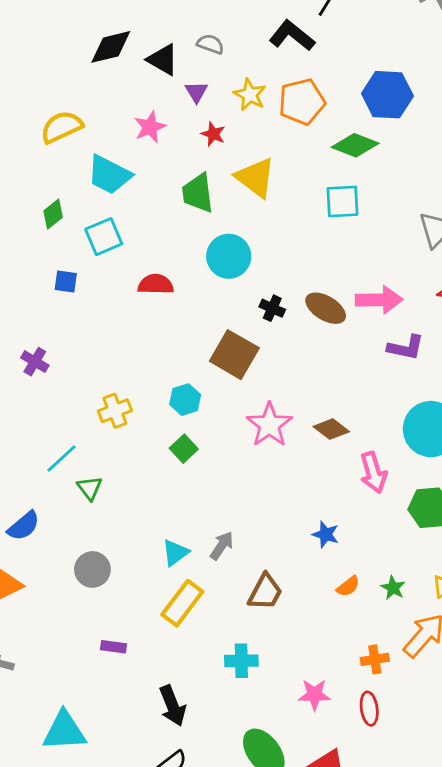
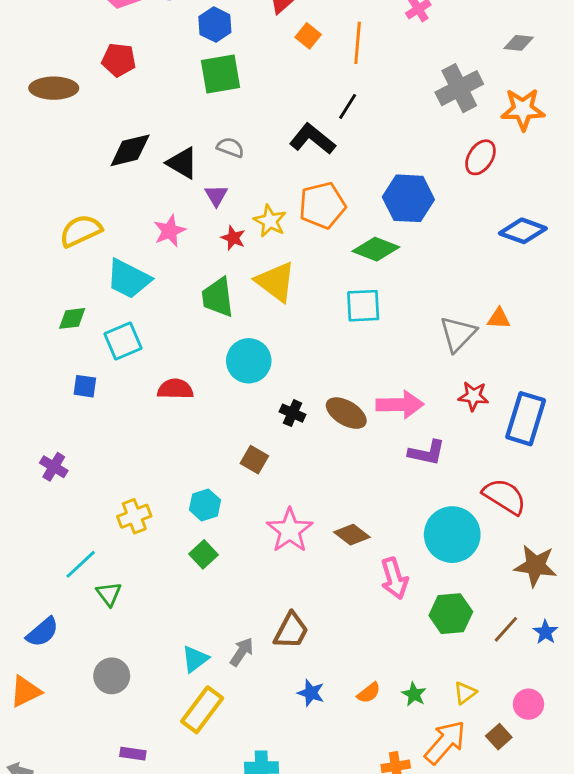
yellow star: (250, 95) -> (270, 221), moved
green diamond: (53, 214) -> (72, 318), turned 32
brown square: (234, 355) -> (254, 460), size x0.6
blue star: (326, 534) -> (311, 693), moved
brown trapezoid: (265, 592) -> (291, 631), moved

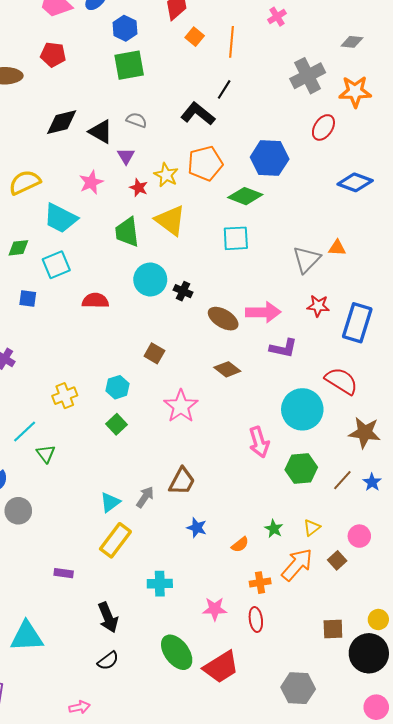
black cross: (293, 413) -> (183, 291), moved
brown diamond: (352, 535) -> (227, 369), moved
gray circle: (112, 676) -> (18, 511), moved
orange semicircle: (369, 693) -> (240, 545), moved

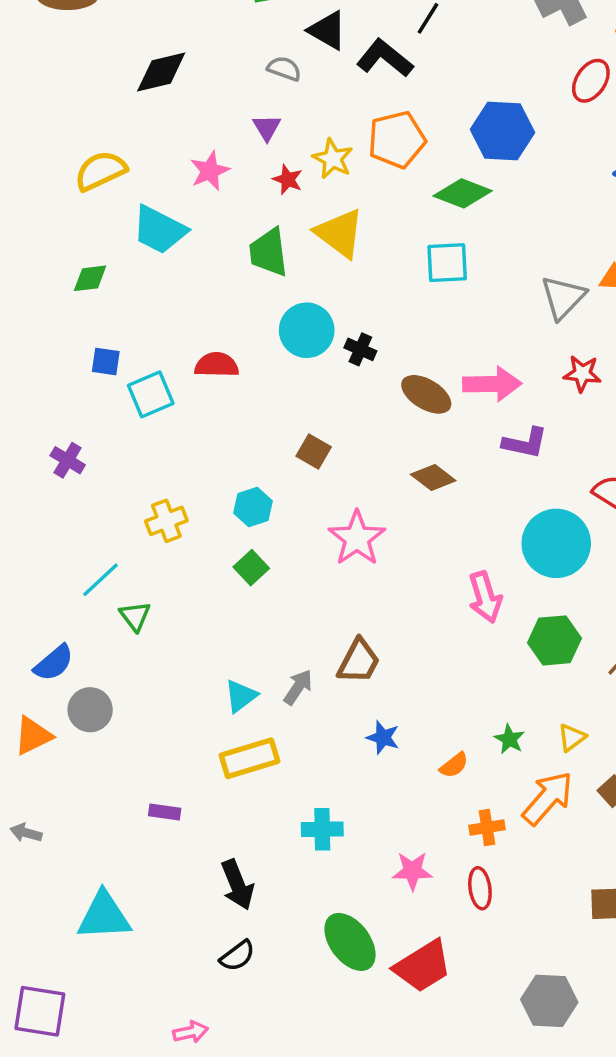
black triangle: (101, 132) -> (327, 30), moved
cyan square: (56, 265) -> (151, 394), moved
yellow rectangle: (115, 540) -> (250, 758), turned 36

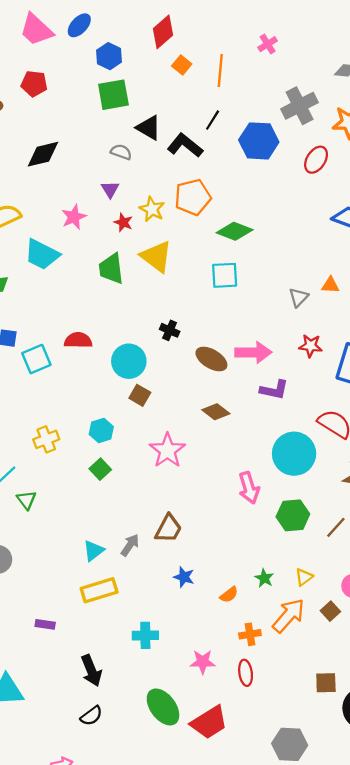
blue hexagon: (503, 131) -> (259, 141), moved
gray triangle: (563, 297) -> (298, 297), size x0.7
cyan circle: (307, 330) -> (129, 361), moved

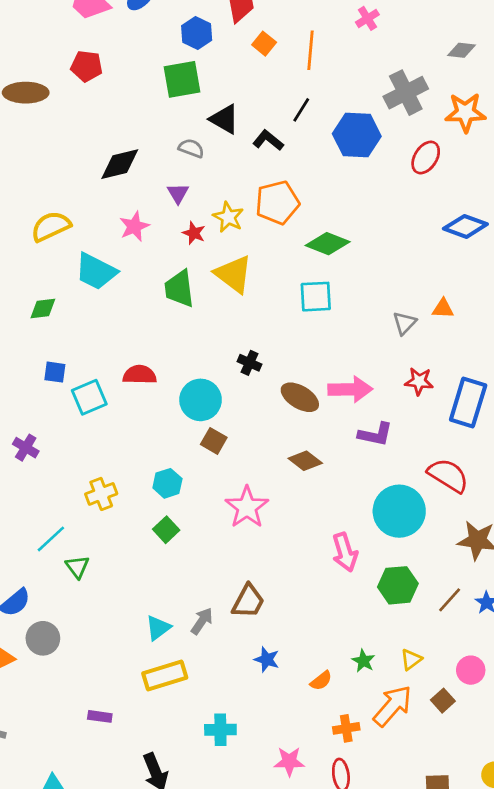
blue hexagon: (109, 56) -> (197, 33), moved
black L-shape: (185, 145) -> (268, 140), size x0.7
black diamond: (43, 154) -> (120, 164), moved

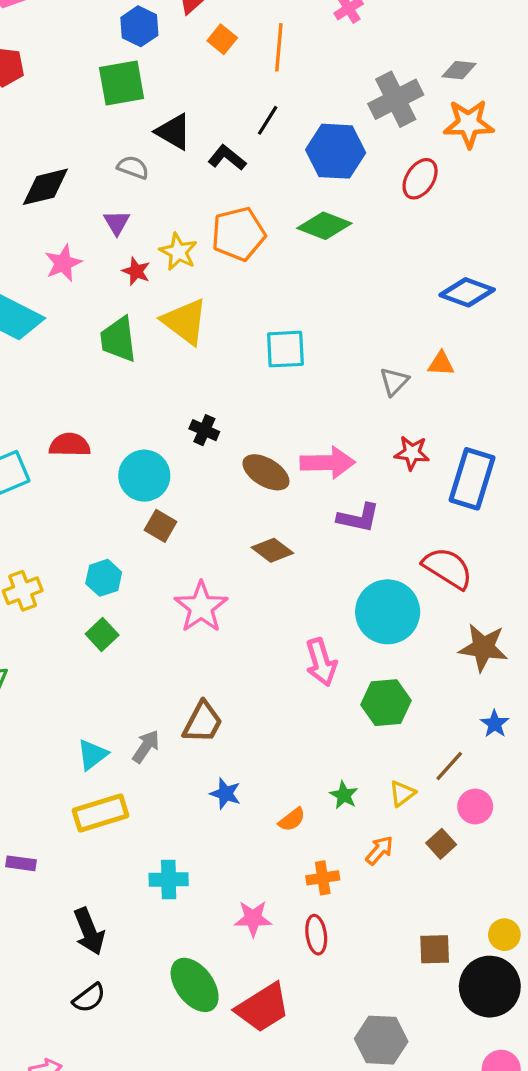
gray diamond: (461, 50) -> (459, 70), moved
blue diamond: (465, 226) -> (467, 292), moved
green diamond: (328, 244) -> (324, 226), moved
brown line: (450, 600) -> (449, 766), moved
orange arrow: (393, 706) -> (379, 850), size x0.6

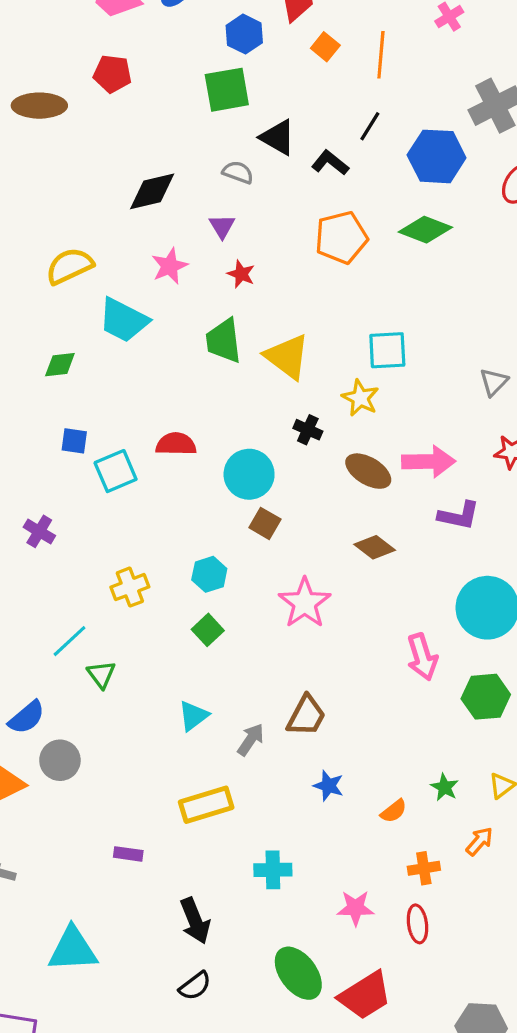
yellow star: (178, 252) -> (360, 398), moved
yellow triangle: (185, 321) -> (287, 357), moved
cyan triangle: (92, 755) -> (193, 716), moved

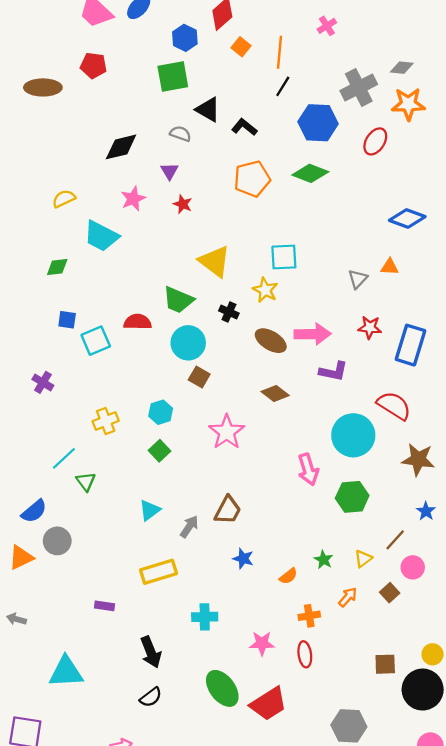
black line: (370, 126) -> (283, 86), moved
yellow semicircle: (70, 266) -> (64, 199), size x0.7
green trapezoid: (224, 341) -> (178, 300), moved, turned -60

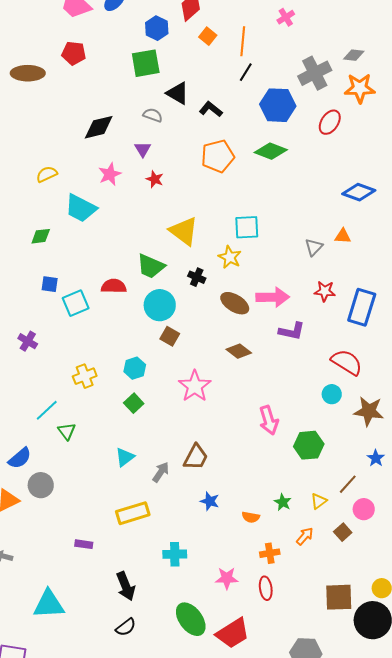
cyan circle: (353, 435) -> (332, 394), moved, size x0.5
orange semicircle: (288, 576) -> (251, 517), turned 48
brown square: (385, 664) -> (339, 597), size x1.4

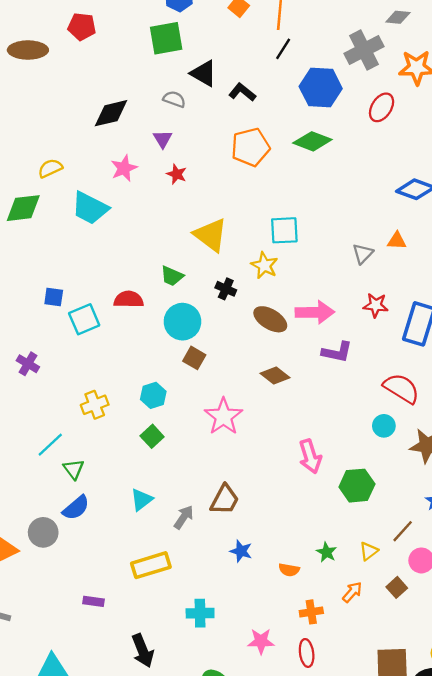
gray diamond: (354, 55) -> (398, 17), moved
green diamond: (41, 236) -> (23, 208), moved, size x1.5
green trapezoid: (151, 266) -> (172, 276), size x0.7
blue semicircle: (20, 458) -> (76, 508), moved

